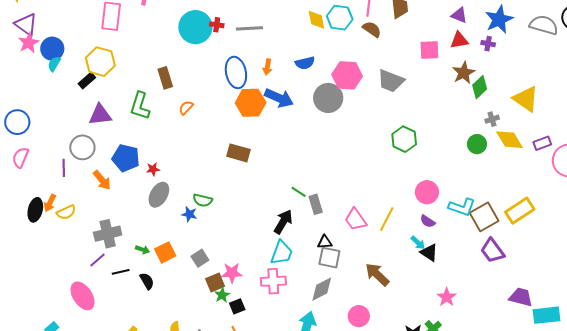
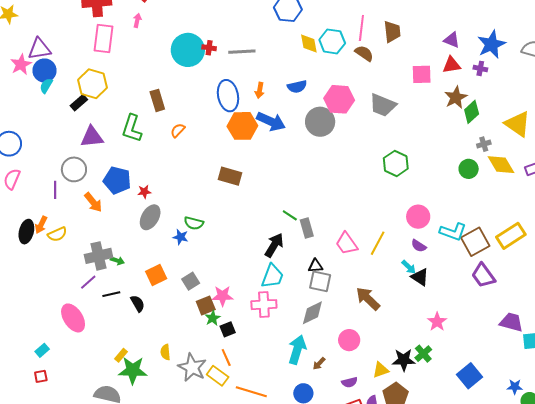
purple triangle: (26, 25) -> (39, 49), moved, turned -45
green arrow: (142, 250) -> (117, 261), moved

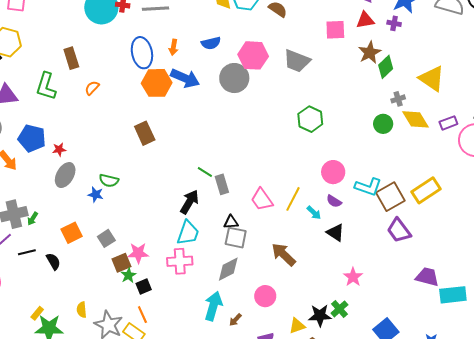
brown rectangle: (230, 176) -> (145, 133), turned 50
green arrow: (117, 261) -> (33, 219), turned 104
cyan arrow: (409, 267) -> (314, 213), moved

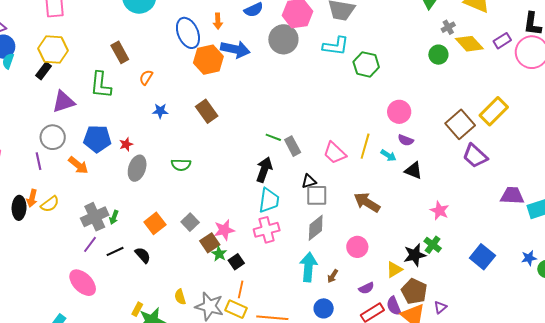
cyan L-shape: (368, 187) -> (336, 46), moved
blue star: (96, 195) -> (160, 111), moved
orange line: (142, 315) -> (241, 289), turned 48

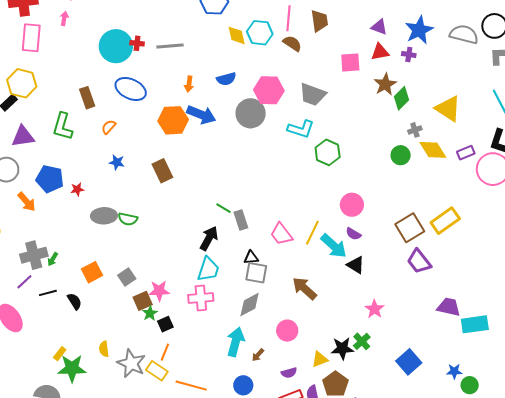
blue ellipse: (188, 33) -> (131, 89), moved, turned -52
cyan arrow: (388, 155) -> (334, 246), size x1.8
gray ellipse: (137, 168) -> (104, 216), moved, turned 60

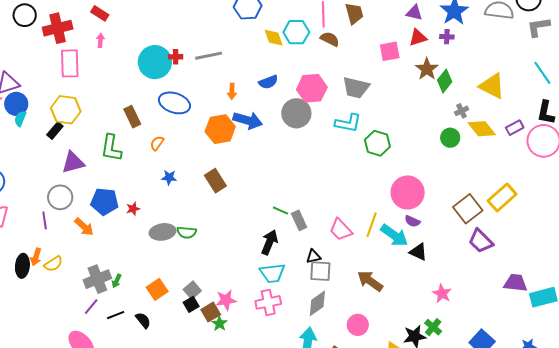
pink circle: (352, 205) -> (408, 192), size x1.4
cyan trapezoid: (208, 269) -> (272, 273), turned 72
black square: (165, 324) -> (191, 304), moved

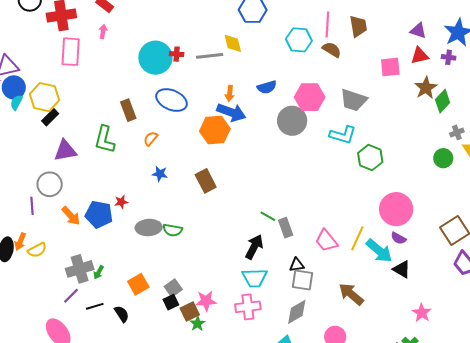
yellow diamond: (274, 38) -> (233, 43), moved
yellow hexagon: (66, 110) -> (45, 97), moved
blue arrow: (248, 120) -> (231, 112), moved
blue pentagon: (105, 202) -> (99, 214), moved

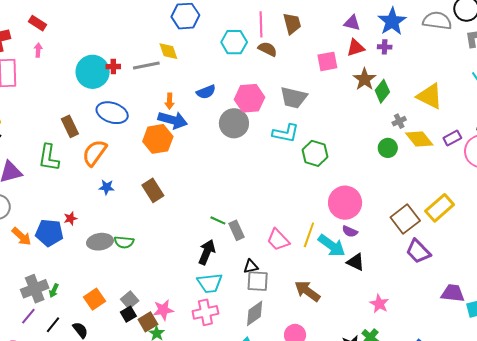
orange semicircle: (151, 139) -> (95, 153), size x1.8
black line: (95, 306) -> (53, 325), turned -30

